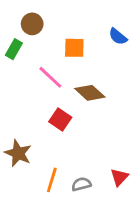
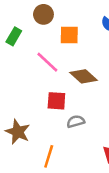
brown circle: (32, 24) -> (43, 14), moved
red square: (60, 120) -> (56, 101), turned -30
gray semicircle: (81, 184) -> (76, 121), moved

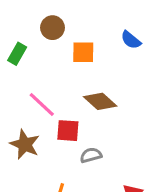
pink line: (47, 62) -> (42, 104), moved
brown star: (18, 132) -> (25, 144), moved

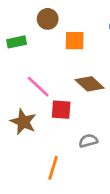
green rectangle: (17, 54) -> (17, 42), turned 48
gray semicircle: (91, 155) -> (88, 141), moved

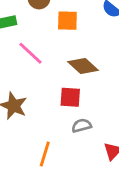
pink line: (38, 87) -> (31, 53), moved
red square: (61, 110) -> (70, 97), moved

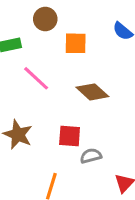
red square: (70, 97) -> (70, 136), moved

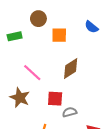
pink line: (36, 78) -> (32, 73), moved
brown diamond: (92, 92) -> (71, 68), turned -75

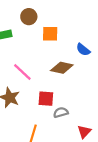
blue semicircle: (91, 27) -> (83, 50), moved
brown diamond: (71, 68) -> (62, 68), turned 45

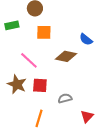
orange square: (50, 34) -> (44, 32), moved
red square: (46, 99) -> (40, 85), moved

